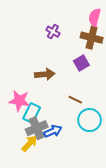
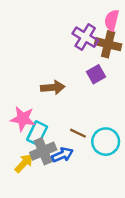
purple cross: (53, 32) -> (85, 37), moved, size x1.5
brown line: (75, 100) -> (78, 133), moved
yellow arrow: (30, 143) -> (24, 163), moved

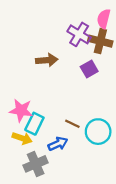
brown arrow: (53, 87) -> (47, 60), moved
gray cross: (43, 151) -> (36, 164), moved
yellow arrow: (24, 163) -> (22, 138), moved, turned 66

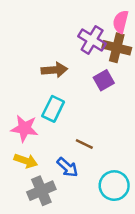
cyan rectangle: (34, 124) -> (53, 109), moved
cyan circle: (98, 132) -> (114, 186), moved
blue arrow: (58, 144) -> (67, 167), turned 66

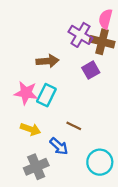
pink star: (24, 128) -> (26, 93), moved
yellow arrow: (26, 161) -> (30, 129), moved

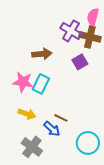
brown line: (74, 126) -> (61, 118), moved
gray cross: (36, 167) -> (32, 147), turned -30

